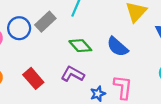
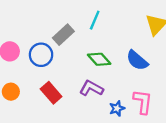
blue circle: (19, 28) -> (41, 55), moved

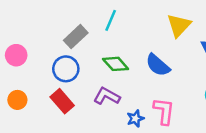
blue circle: (41, 55) -> (66, 69), moved

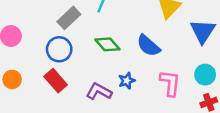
purple L-shape: (107, 96) -> (99, 91), moved
pink L-shape: (164, 111) -> (170, 83), moved
blue star: (135, 119) -> (127, 81), moved

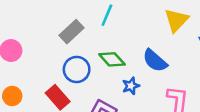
blue circle: (59, 49) -> (77, 69), moved
blue star: (127, 81) -> (131, 86), moved

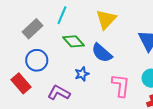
yellow triangle: (176, 20) -> (106, 19), moved
green diamond: (112, 59) -> (73, 41), moved

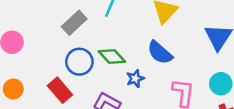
green diamond: (73, 41) -> (112, 56), moved

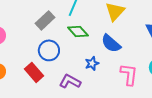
green diamond: (112, 56) -> (78, 31), moved

